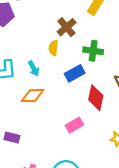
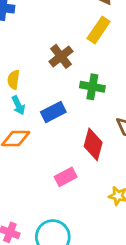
yellow semicircle: (53, 48) -> (13, 80), moved
blue rectangle: (75, 73) -> (53, 112), moved

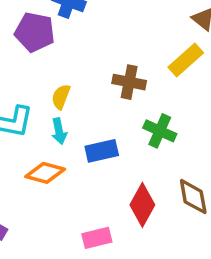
brown cross: (61, 56) -> (129, 82), turned 35

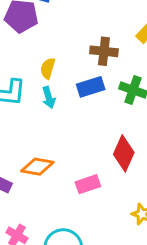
blue rectangle: (102, 151) -> (91, 87), moved
orange diamond: (45, 173) -> (37, 167), moved

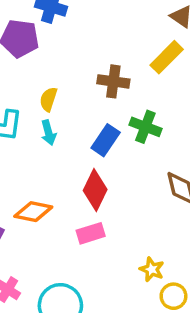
blue rectangle: (91, 87) -> (106, 140), moved, turned -40
red diamond: (124, 153) -> (95, 190), moved

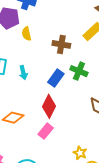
yellow semicircle: (48, 99) -> (26, 34), moved, turned -32
pink rectangle: (91, 233) -> (46, 131), turned -35

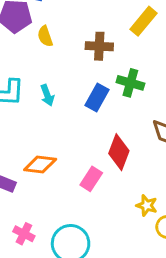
red diamond: (49, 106) -> (119, 152), moved

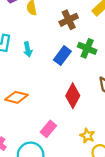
brown cross: (99, 46) -> (69, 20), turned -36
pink rectangle: (91, 179) -> (48, 129), moved

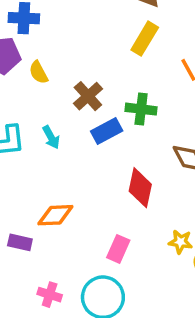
brown cross: (69, 20) -> (88, 96), moved
blue rectangle: (62, 56) -> (107, 131), turned 42

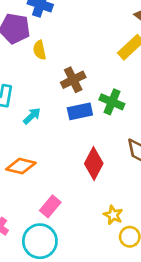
cyan arrow: (51, 137) -> (32, 116), moved, turned -120
pink rectangle: (118, 249) -> (50, 206), moved

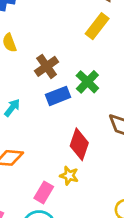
green cross: (112, 102) -> (87, 82), turned 30
yellow star: (113, 215) -> (69, 176), moved

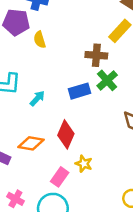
brown cross: (47, 66) -> (96, 55), moved, turned 35
red diamond: (79, 144) -> (66, 134), moved

